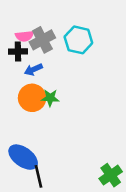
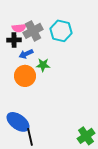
green star: (50, 98) -> (43, 65), moved

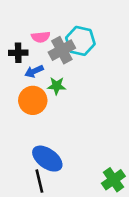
pink semicircle: (19, 28) -> (41, 37), moved
gray cross: (33, 31) -> (62, 50), moved
blue ellipse: (18, 122) -> (47, 159), moved

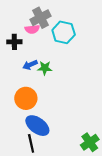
gray cross: (62, 50) -> (41, 18), moved
blue arrow: (34, 71) -> (30, 65), moved
orange circle: (33, 100) -> (26, 98), moved

